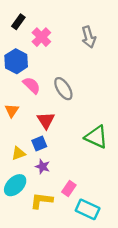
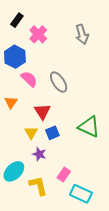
blue square: (39, 144) -> (52, 133), moved
yellow triangle: (18, 153) -> (31, 133), moved, turned -40
yellow L-shape: (41, 201) -> (38, 186), turned 70

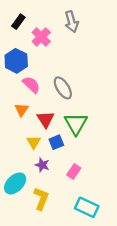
gray arrow: (82, 34) -> (72, 22), moved
orange triangle: (11, 102) -> (22, 110), moved
green triangle: (89, 127) -> (76, 124), moved, turned 35
pink rectangle: (64, 174) -> (74, 172), moved
yellow L-shape: (38, 186) -> (41, 199), turned 35

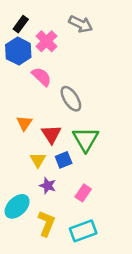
gray arrow: (72, 22) -> (81, 24), turned -48
blue hexagon: (16, 61) -> (18, 51), moved
pink semicircle: (31, 85) -> (42, 77), moved
cyan rectangle: (87, 207) -> (83, 231), moved, turned -45

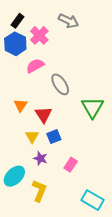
pink semicircle: (42, 77) -> (35, 66), turned -72
green triangle: (86, 139) -> (92, 107), moved
cyan rectangle: (83, 231) -> (92, 200), moved, turned 50

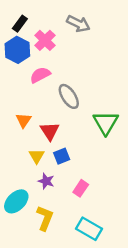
cyan rectangle: (92, 200) -> (89, 229), moved

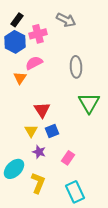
pink cross: (45, 40) -> (38, 34), turned 30
gray ellipse: (69, 96) -> (76, 67), moved, turned 30
orange triangle: (23, 120) -> (20, 78), moved
cyan rectangle: (89, 229) -> (75, 192), turned 35

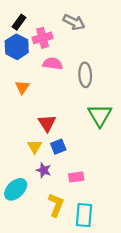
pink semicircle: (34, 63) -> (53, 64), moved, turned 36
pink rectangle: (68, 158) -> (76, 177), turned 48
yellow L-shape: (38, 183) -> (56, 205), moved
cyan rectangle: (75, 192) -> (84, 215), turned 30

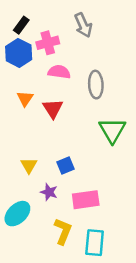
gray arrow: (74, 22) -> (83, 25), turned 40
red triangle: (47, 123) -> (53, 109), moved
yellow triangle: (35, 147) -> (29, 166), moved
pink rectangle: (76, 177) -> (86, 200), size x1.5

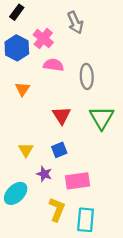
black rectangle: (21, 25) -> (17, 12), moved
pink cross: (48, 43) -> (43, 39), turned -36
red triangle: (53, 109) -> (62, 115), moved

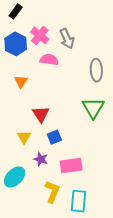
gray arrow: (75, 23) -> (67, 39), moved
gray ellipse: (87, 76) -> (96, 70), moved
red triangle: (62, 115) -> (41, 114), moved

